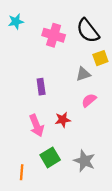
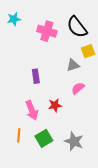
orange line: (22, 172) -> (19, 135), moved

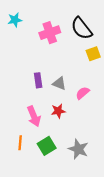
pink cross: (47, 31) -> (50, 33), turned -36
gray triangle: (73, 65) -> (59, 83), moved, turned 40

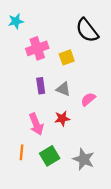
pink cross: (50, 33) -> (37, 48), moved
yellow square: (93, 54) -> (67, 57), moved

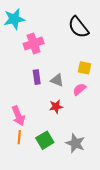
cyan star: (16, 21) -> (14, 19), size x1.5
yellow square: (67, 57) -> (85, 68), moved, turned 32
pink arrow: (36, 124) -> (18, 116), moved

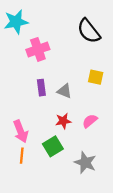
pink semicircle: (79, 89) -> (90, 121), moved
green square: (45, 140) -> (53, 146), moved

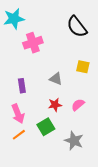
purple rectangle: (41, 88) -> (22, 86), moved
orange line: (22, 156) -> (19, 135), turned 48

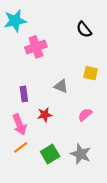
black semicircle: (77, 27) -> (84, 29), size x0.7
red star: (55, 105) -> (45, 115), moved
green square: (46, 127) -> (50, 154), moved

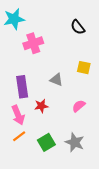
purple rectangle: (24, 94) -> (22, 87), size x1.5

